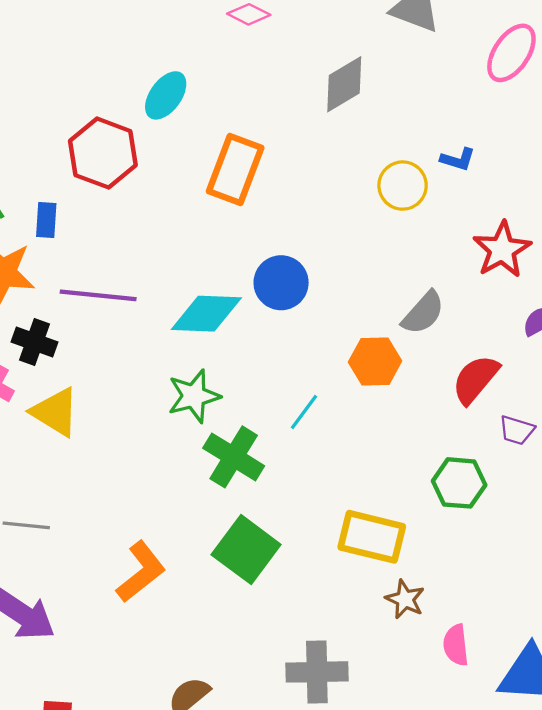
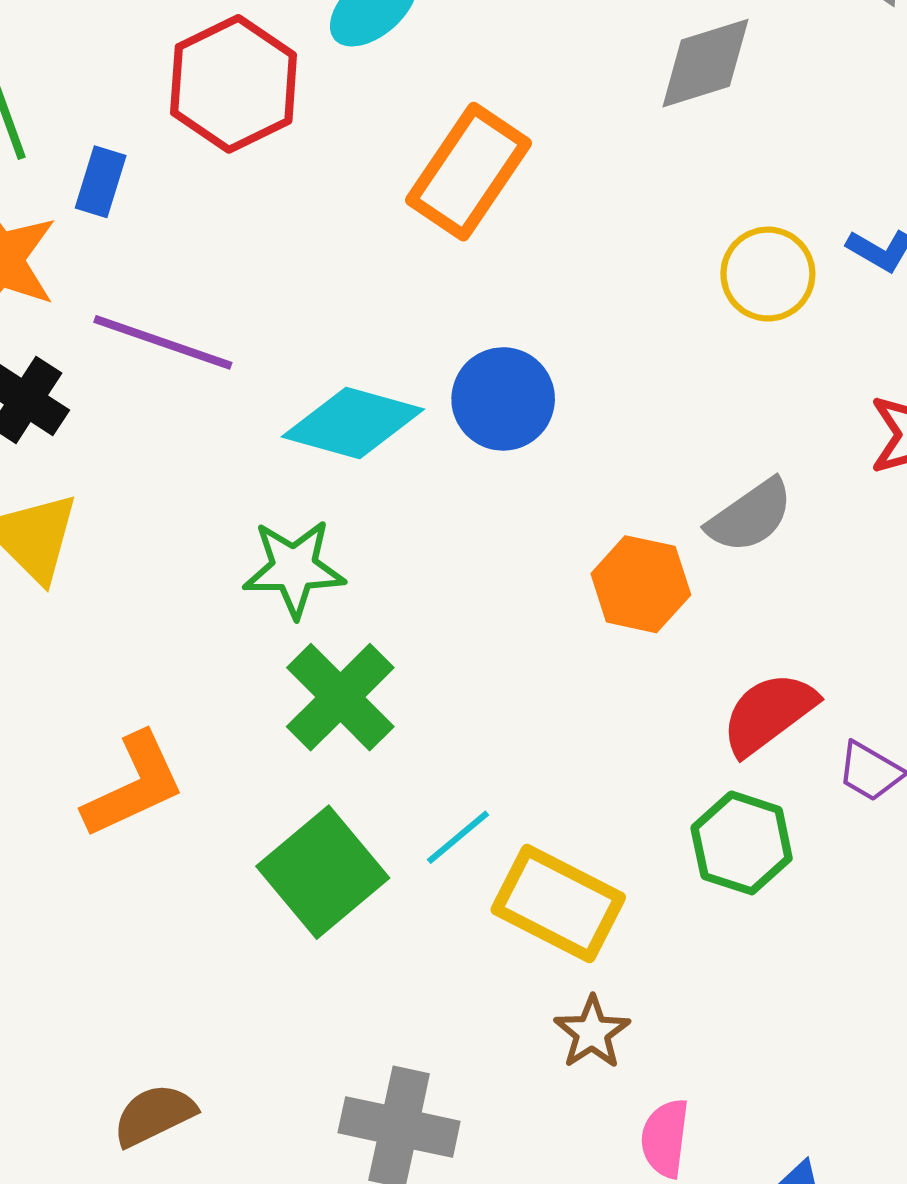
red semicircle: (475, 379) -> (769, 713), moved
cyan line: (304, 412) -> (458, 837), moved
orange L-shape: (141, 572) -> (134, 785), moved

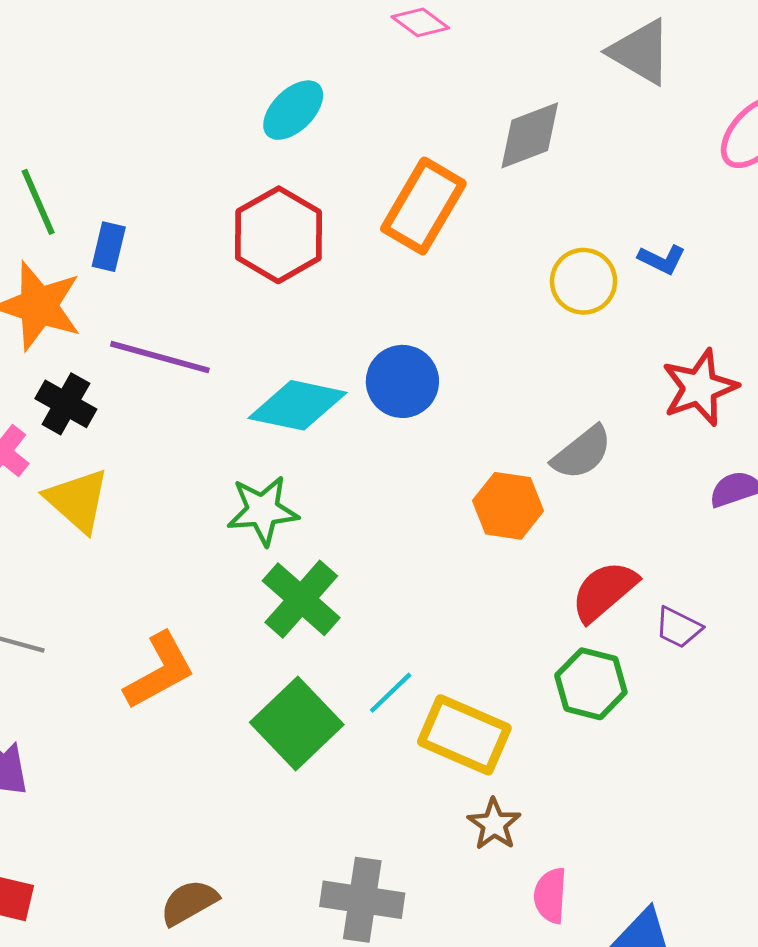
red hexagon: (234, 84) -> (278, 235), moved
orange rectangle: (468, 172) -> (423, 206), moved

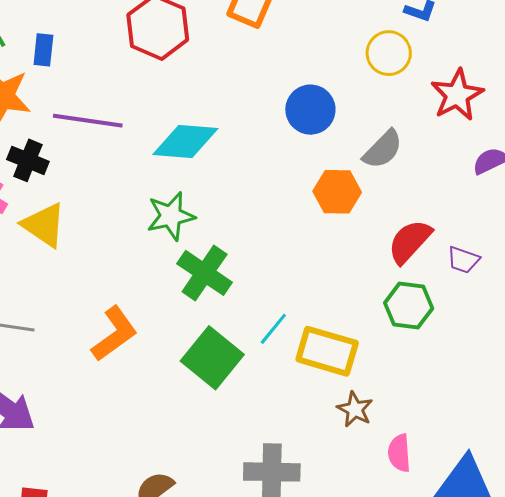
yellow circle: (584, 281) -> (389, 53), moved
blue circle: (402, 381) -> (310, 110), moved

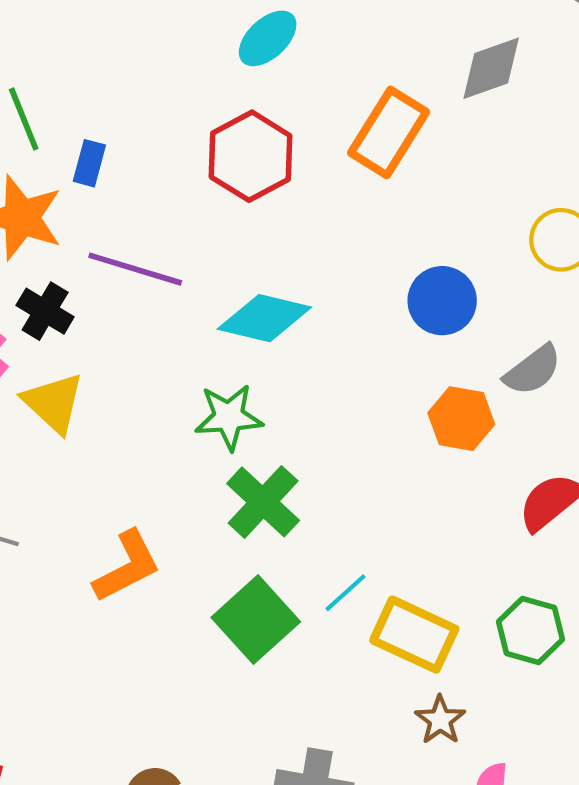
green hexagon: (409, 306) -> (530, 631), moved

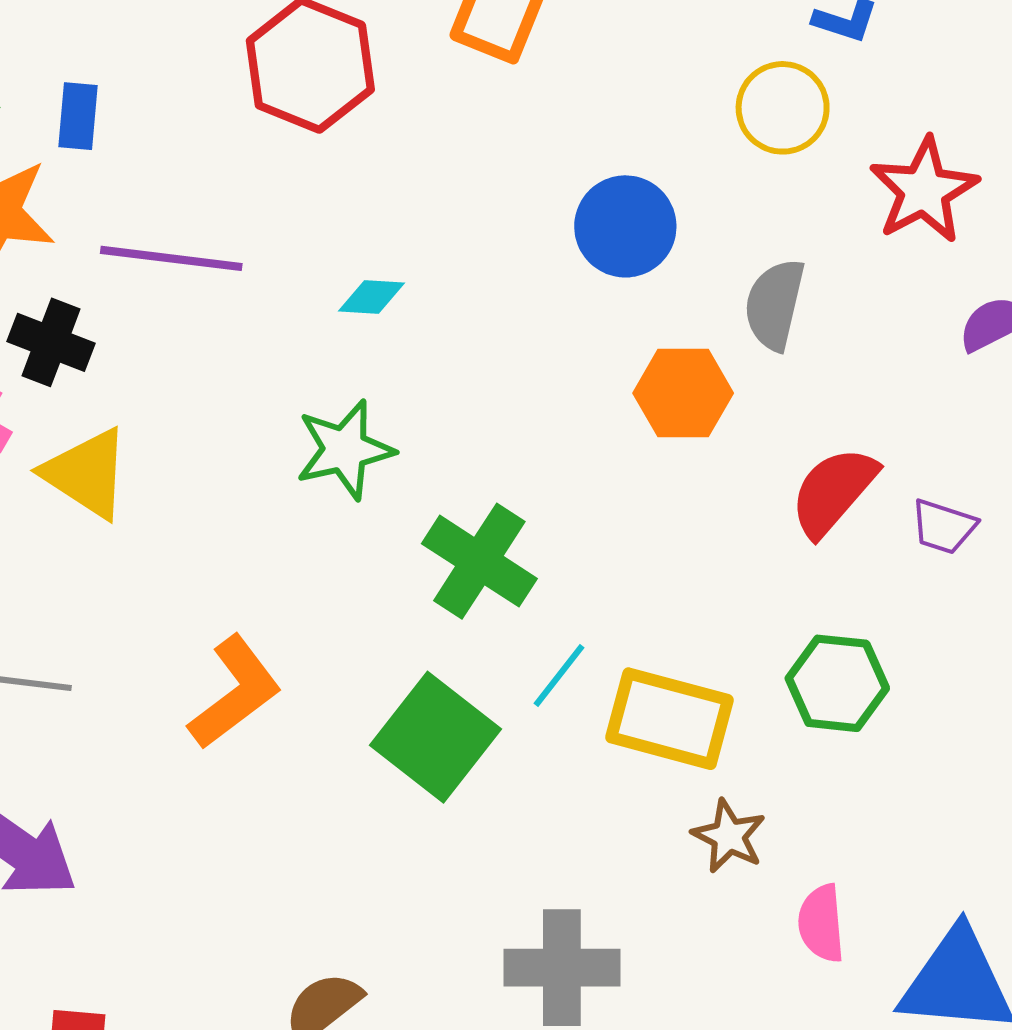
cyan diamond: (264, 318) -> (372, 297), size x0.5
gray semicircle: (533, 370) -> (775, 304), turned 150
green cross: (263, 502) -> (479, 561), moved

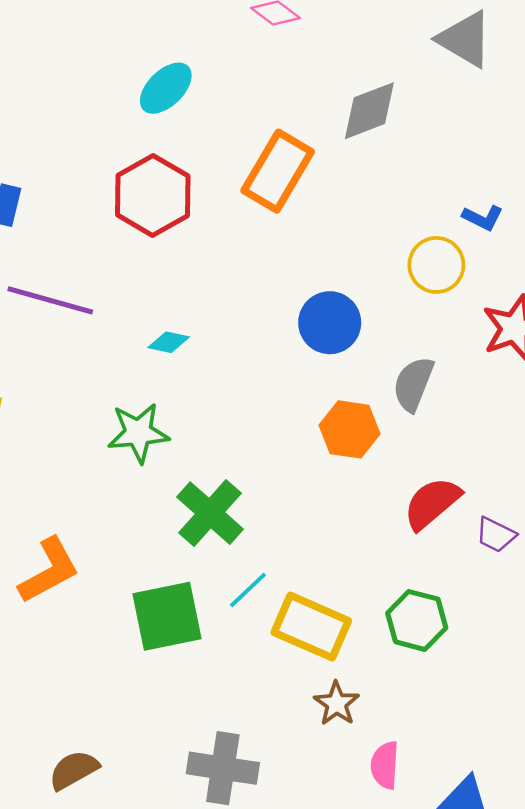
green square: (435, 737) -> (167, 616), turned 32

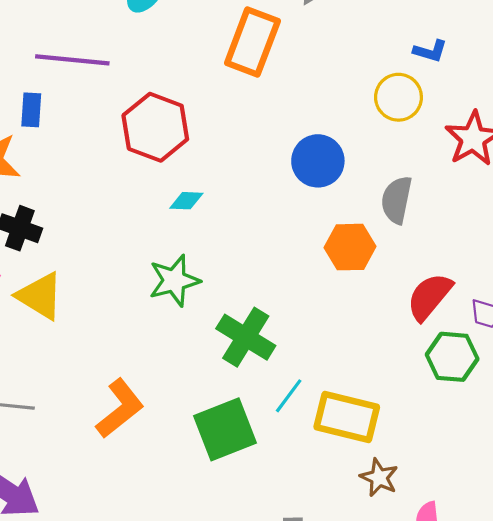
red hexagon: (153, 195) -> (155, 127), moved
purple line: (50, 300) -> (72, 60), moved
green hexagon: (417, 620) -> (452, 357), moved

